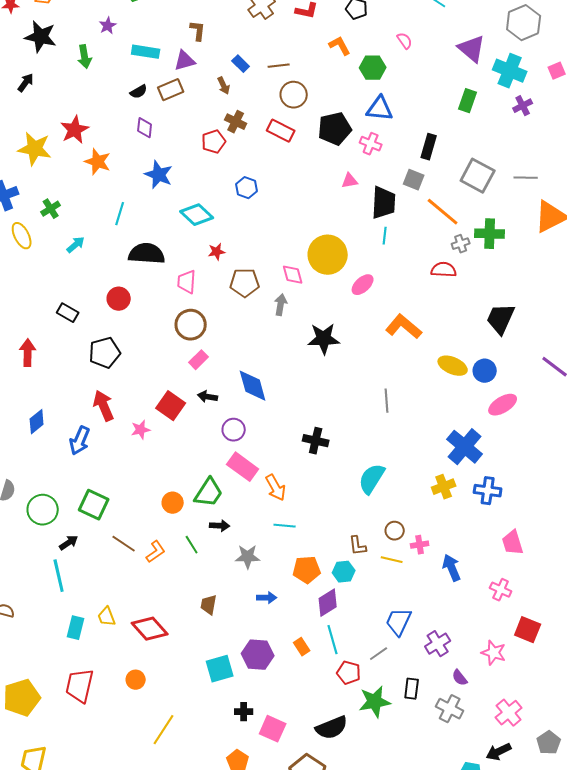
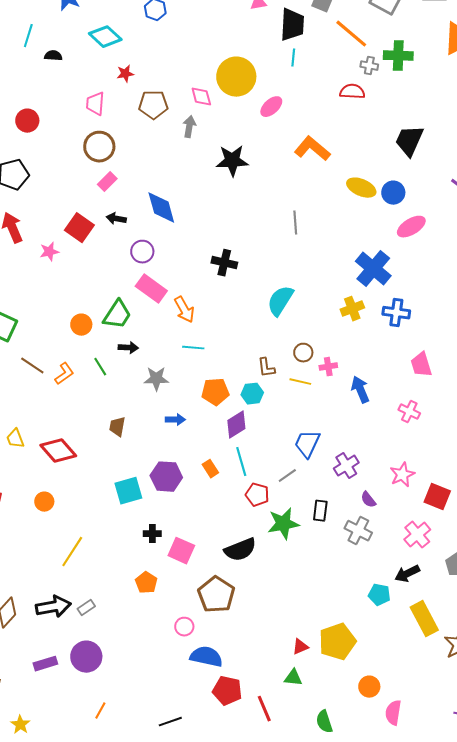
gray cross: (461, 244) -> (369, 66), turned 30
black semicircle: (147, 254) -> (53, 56), moved, size x0.5
red square: (528, 630) -> (437, 497), moved
pink star: (494, 653) -> (402, 475), turned 30

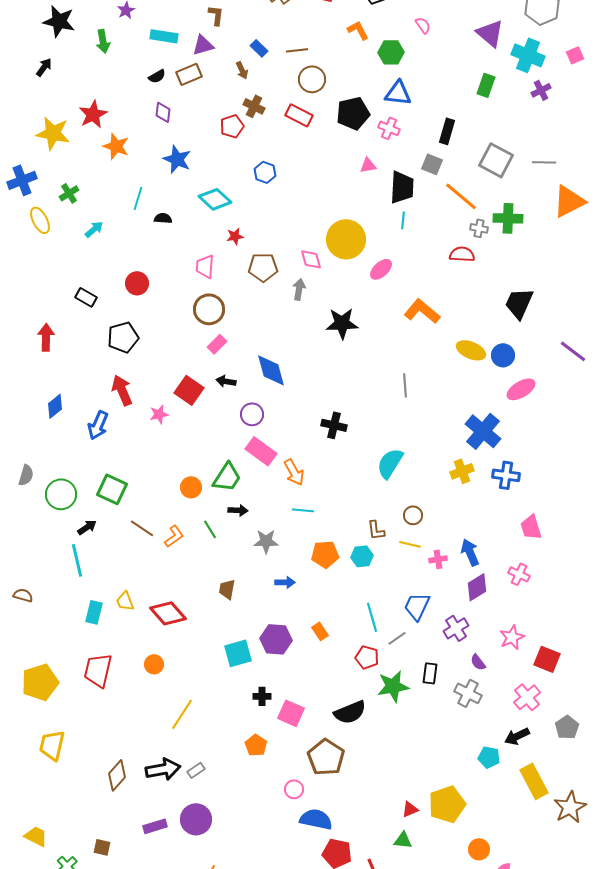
pink cross: (328, 367) -> (438, 559), moved
purple diamond: (236, 425) -> (477, 587), moved
cyan line: (241, 462) -> (372, 617), moved

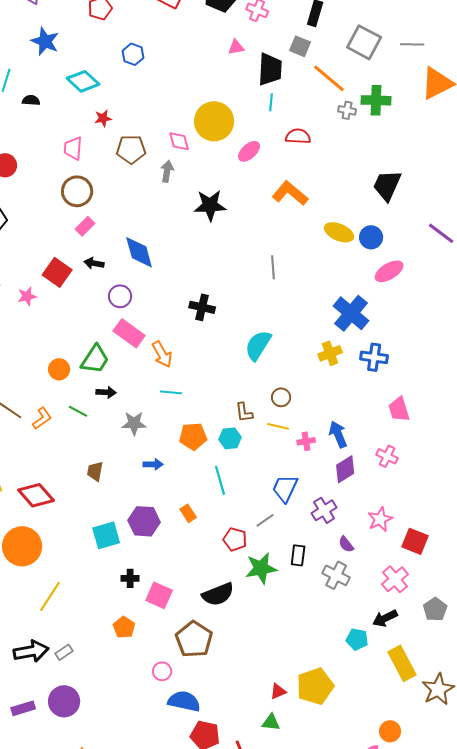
red semicircle: (462, 254) -> (298, 136), moved
green line: (210, 529) -> (78, 411), turned -30
cyan line: (372, 617) -> (220, 480), moved
orange circle: (154, 664) -> (22, 546), size x2.0
orange circle: (479, 849) -> (390, 731), moved

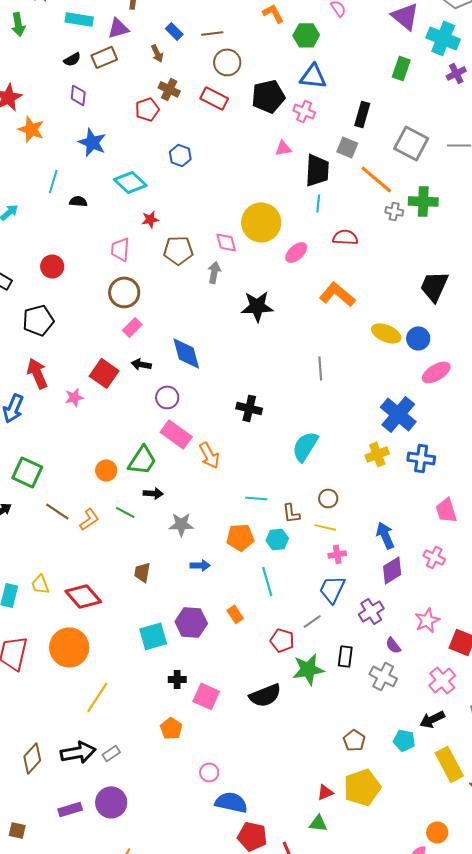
cyan line: (171, 392) -> (256, 498), moved
pink cross: (306, 441) -> (337, 554), moved
brown pentagon: (194, 639) -> (354, 740), moved, size x0.6

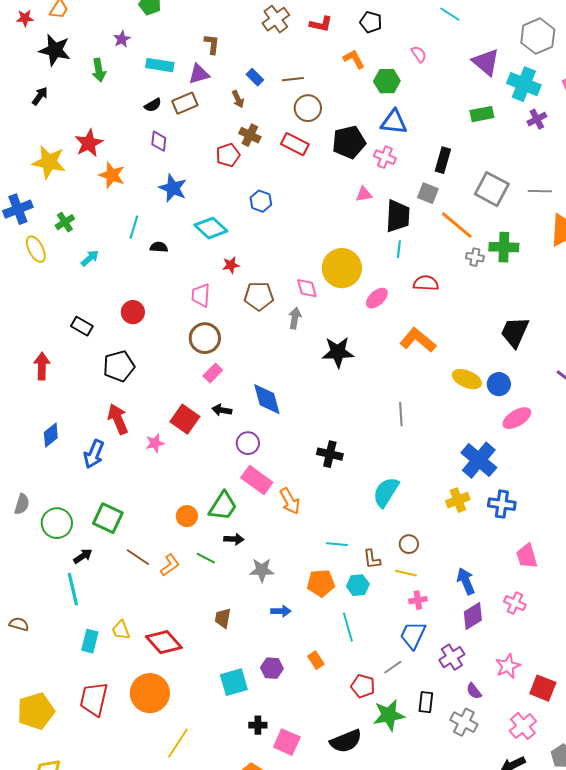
green rectangle: (401, 68) -> (482, 114), turned 60
purple hexagon: (191, 622) -> (272, 668), size x0.7

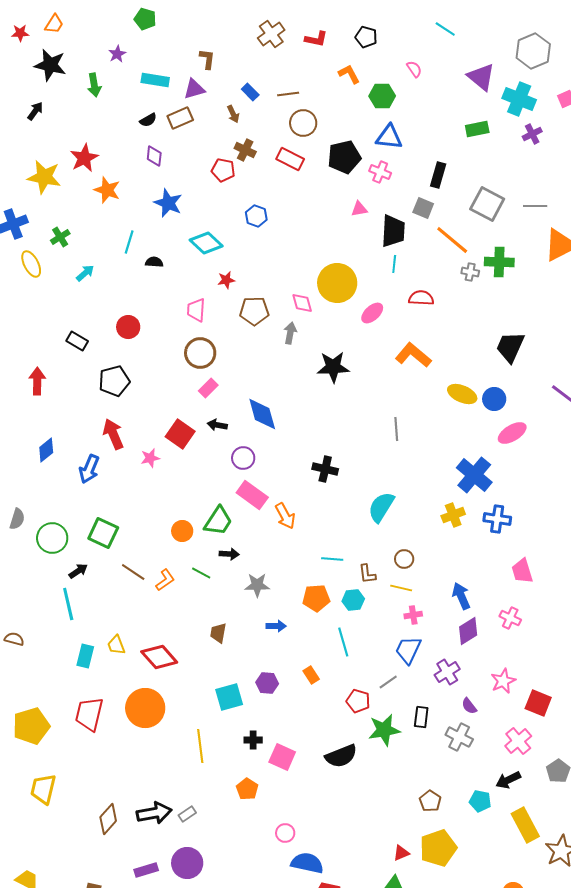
red pentagon: (228, 155) -> (223, 170), turned 30
yellow line: (178, 743) -> (200, 746), moved, turned -40

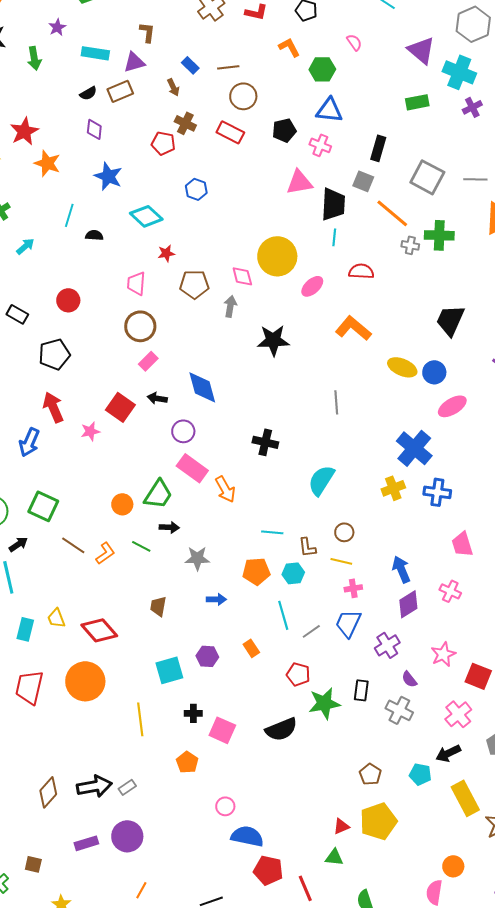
black pentagon: (344, 157) -> (284, 130), size x0.7
pink triangle: (359, 209) -> (299, 182), size x1.6
gray line: (388, 682) -> (311, 631), moved

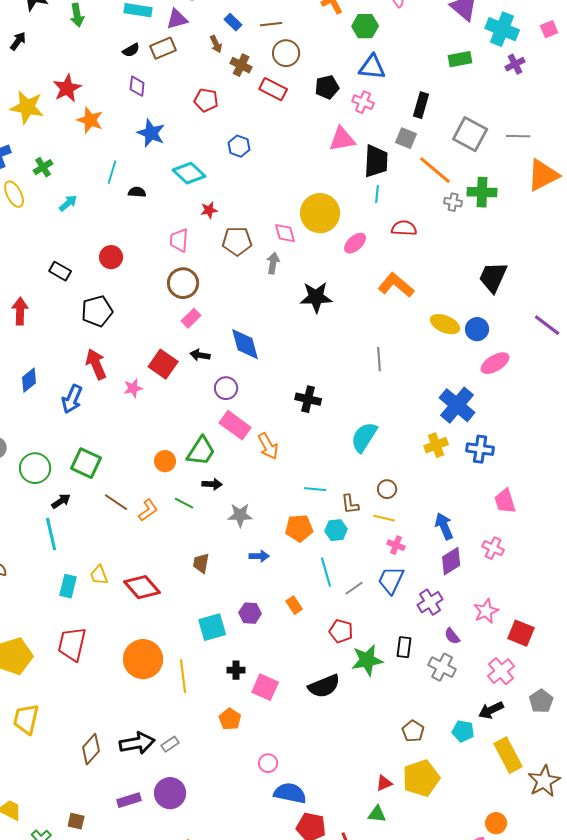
brown cross: (185, 123) -> (241, 65), moved
pink cross: (353, 588) -> (396, 545), turned 30
orange circle: (85, 681) -> (143, 659), moved

